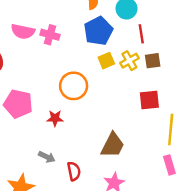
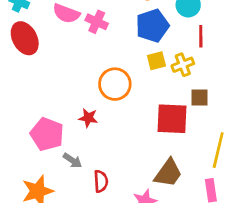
brown square: (153, 61) -> (199, 98), moved
red square: (149, 100) -> (172, 119), moved, size x1.4
pink pentagon: (18, 104) -> (47, 134), moved
brown trapezoid: (113, 145) -> (168, 173), moved

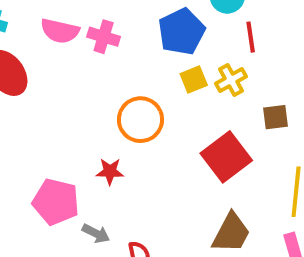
brown square: (199, 98) -> (276, 117), moved
red square: (172, 119) -> (226, 157), turned -32

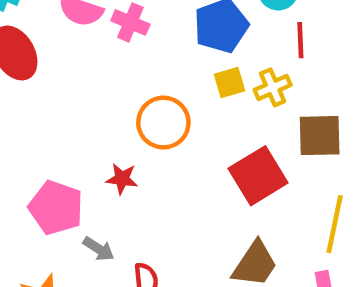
brown square: (276, 117) -> (320, 136), size x1.5

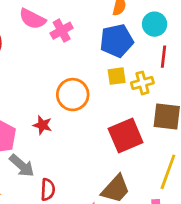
pink cross: (130, 22) -> (62, 31), turned 30
gray arrow: (99, 249) -> (22, 166), size x1.4

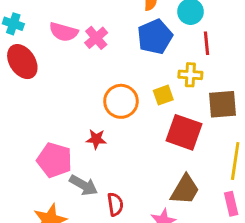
yellow square: (117, 76) -> (163, 95), moved
yellow cross: (142, 83) -> (190, 75), turned 30
red square: (126, 135) -> (184, 132), turned -36

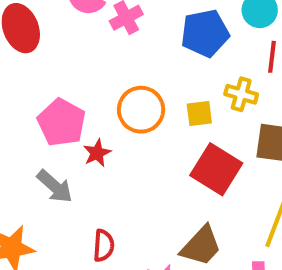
red star: (96, 139) -> (97, 153), turned 30
pink pentagon: (55, 160) -> (62, 123), moved
gray arrow: (84, 185) -> (55, 186), moved

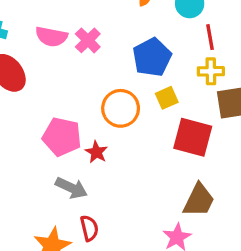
blue pentagon: (205, 33) -> (152, 57), moved
yellow cross: (241, 94) -> (211, 71), moved
red semicircle: (104, 246) -> (89, 228), moved

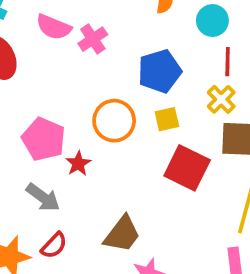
yellow cross: (211, 71) -> (221, 99), turned 35
brown trapezoid: (199, 200) -> (122, 234), moved
red semicircle: (89, 228) -> (54, 245), turned 45

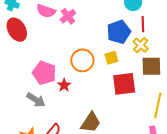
blue pentagon: (160, 71) -> (119, 32), moved
red square: (187, 168) -> (124, 84), turned -30
gray arrow: (43, 197) -> (36, 100), moved

